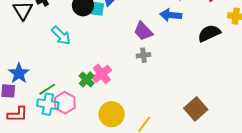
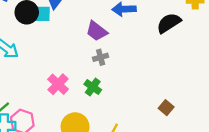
green cross: (87, 79) -> (93, 87), moved
brown square: (196, 109) -> (166, 108), size x0.6

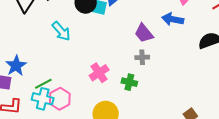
green cross: (93, 87) -> (129, 82), turned -35

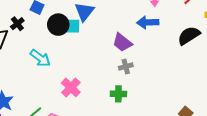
pink cross: (99, 73) -> (71, 87), moved

